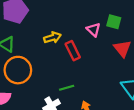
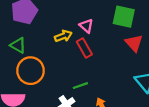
green square: (114, 22) -> (124, 17), size x1.5
pink triangle: (94, 30) -> (86, 26), moved

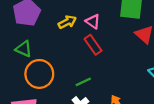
yellow arrow: (63, 36) -> (67, 22), moved
green line: (80, 86) -> (83, 82), moved

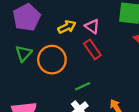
green triangle: (24, 49) -> (24, 53), turned 48
orange circle: (39, 74) -> (52, 60), moved

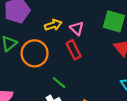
green line: (83, 86) -> (59, 83), turned 56

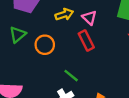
orange circle: (35, 53) -> (45, 45), size x0.7

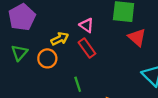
yellow arrow: (64, 14) -> (60, 39), moved
green line: (71, 76) -> (78, 84), turned 42

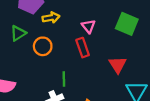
red triangle: (137, 37) -> (118, 65), moved
yellow arrow: (60, 39) -> (51, 18), moved

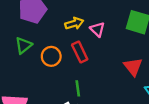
yellow arrow: (51, 18) -> (74, 23), moved
red rectangle: (83, 48) -> (80, 52), moved

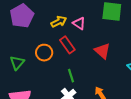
green triangle: (24, 45) -> (17, 63), moved
red triangle: (133, 67) -> (102, 51), moved

